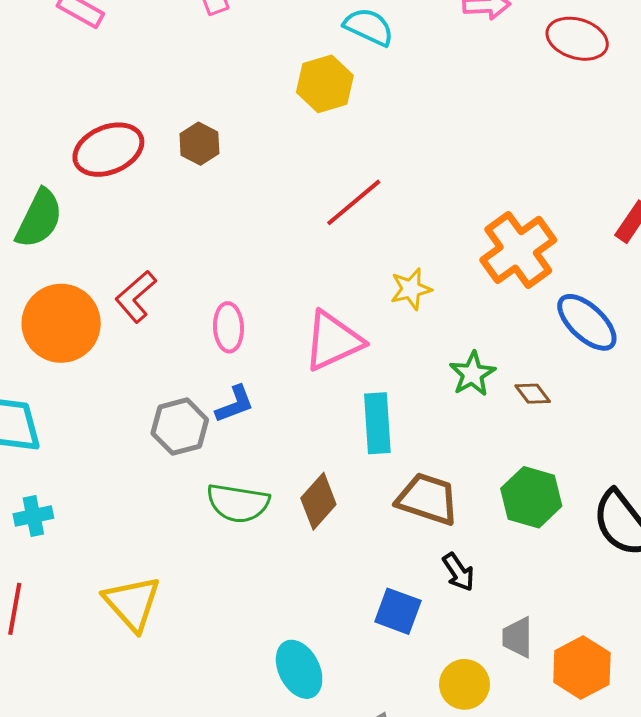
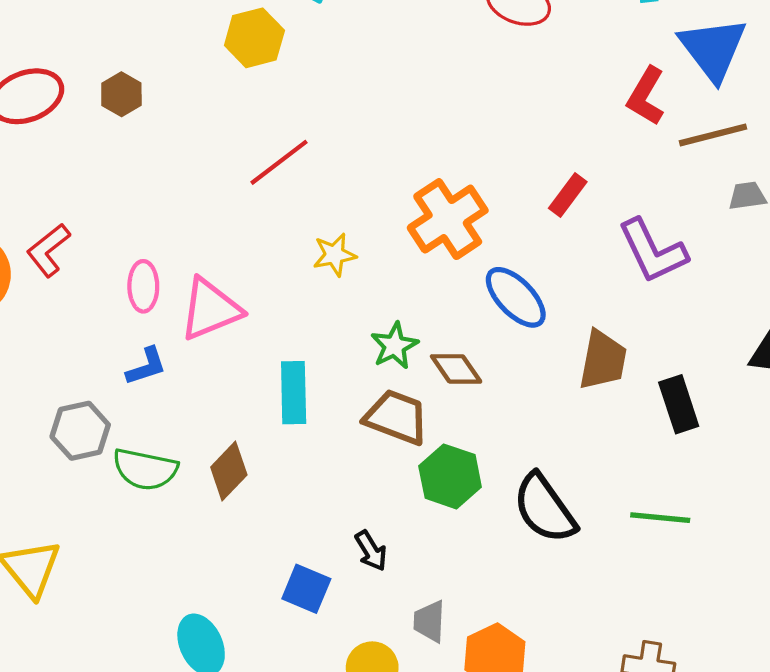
pink triangle: (333, 341) -> (210, 309), moved
brown diamond: (533, 394) -> (456, 369), size x1.4
gray hexagon: (180, 427) -> (80, 431), moved
brown trapezoid: (427, 499) -> (396, 417), moved

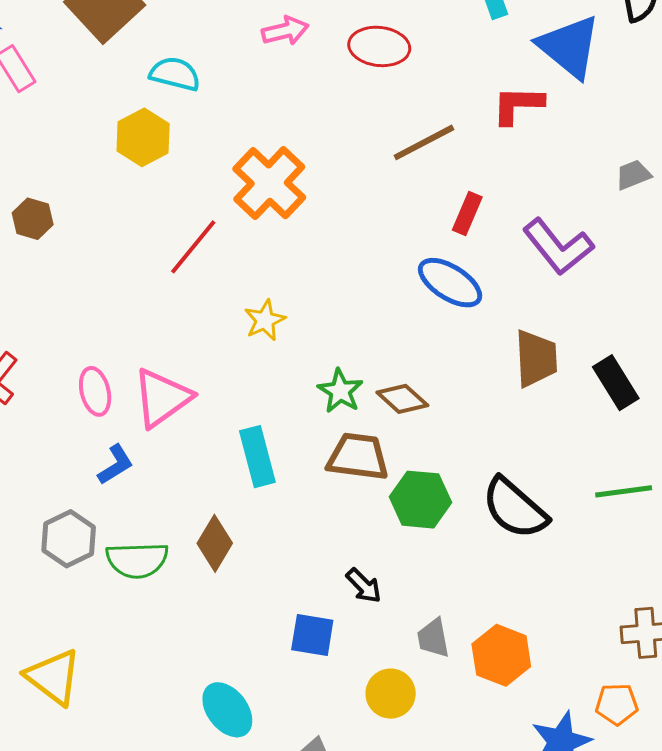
red L-shape: (646, 96) -> (518, 105), turned 74
brown line: (713, 135) -> (424, 142), moved
orange cross: (448, 219) -> (269, 183), moved
blue ellipse: (516, 297) -> (450, 283), moved

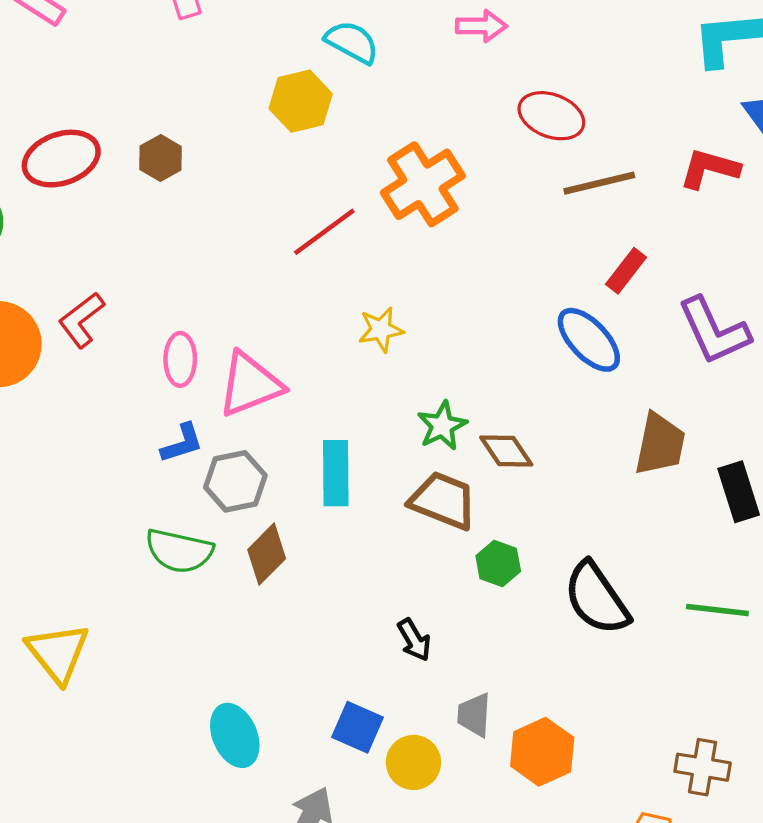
red ellipse: (379, 46) -> (551, 116), moved
green hexagon: (420, 500) -> (498, 563), size x0.7
gray hexagon: (69, 539) -> (235, 481), moved
blue square: (312, 635) -> (358, 727), moved

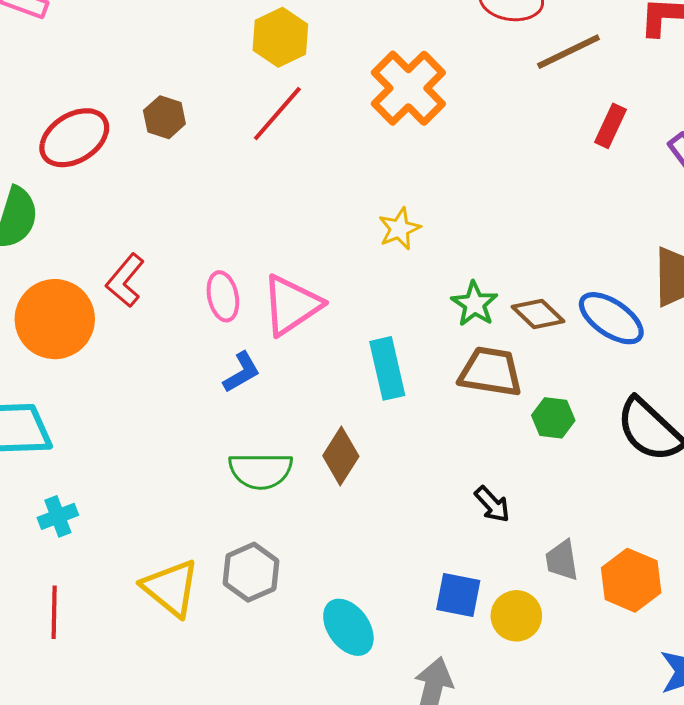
red line: (324, 232) -> (277, 114), moved
blue ellipse: (589, 340) -> (611, 318), moved
gray hexagon: (235, 481) -> (251, 572), moved

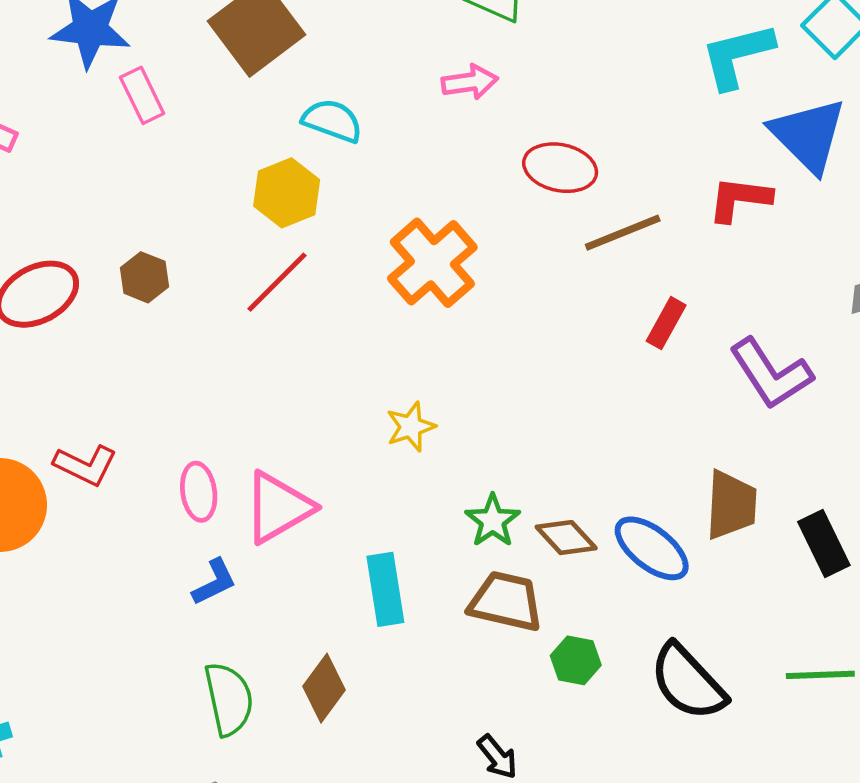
red L-shape: (125, 280) -> (85, 465), turned -108
green semicircle: (261, 471) -> (229, 699), turned -106

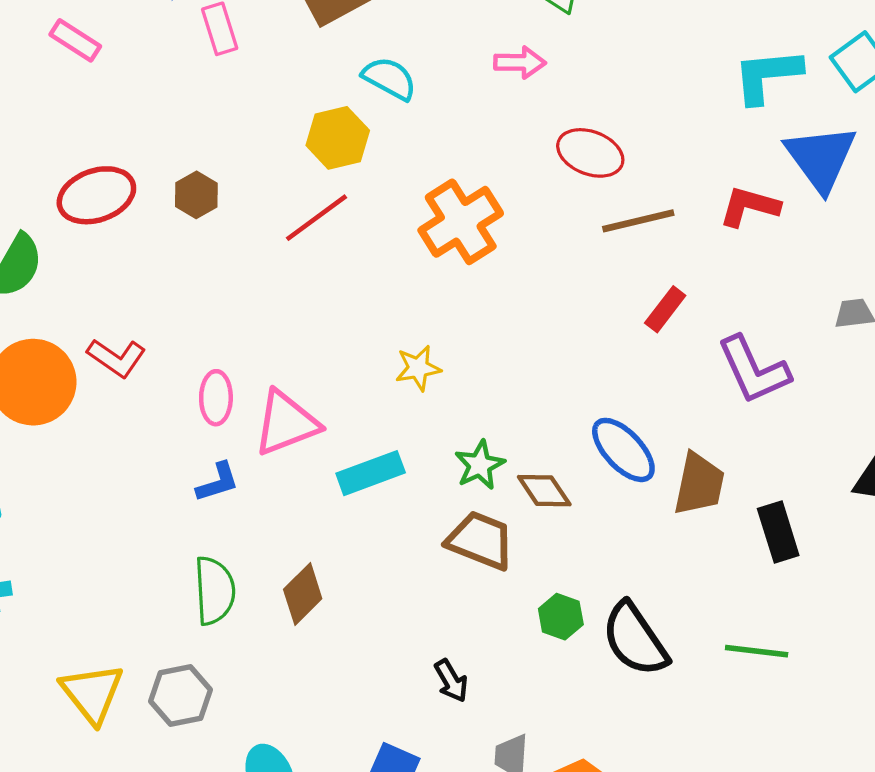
blue ellipse: (652, 548) -> (623, 450), moved
cyan rectangle: (385, 589) -> (371, 473), moved, turned 70
green hexagon: (576, 660) -> (561, 617), moved

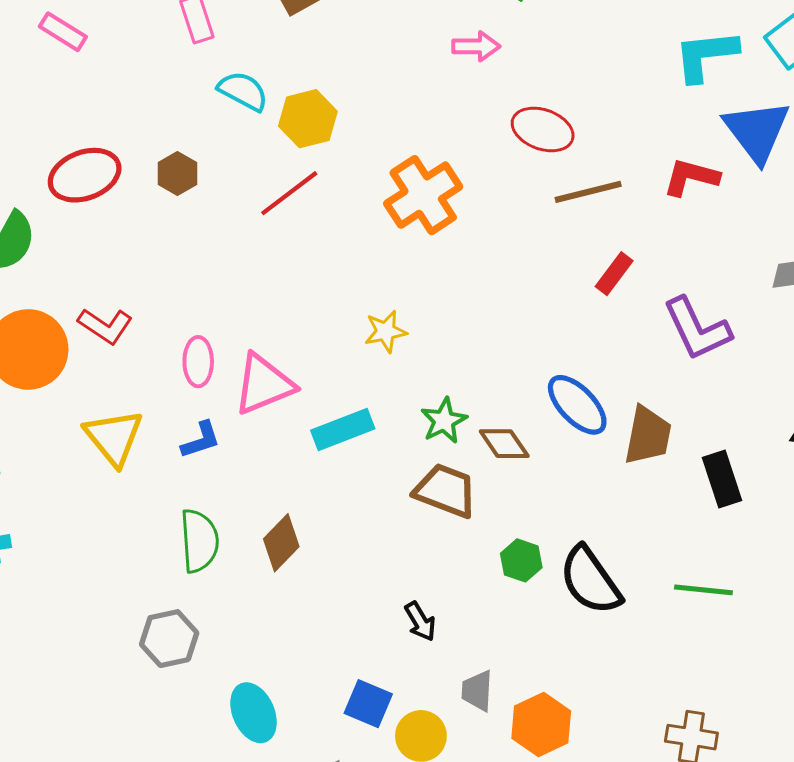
cyan semicircle: (389, 78) -> (243, 91), moved
yellow triangle: (92, 693) -> (114, 437), moved

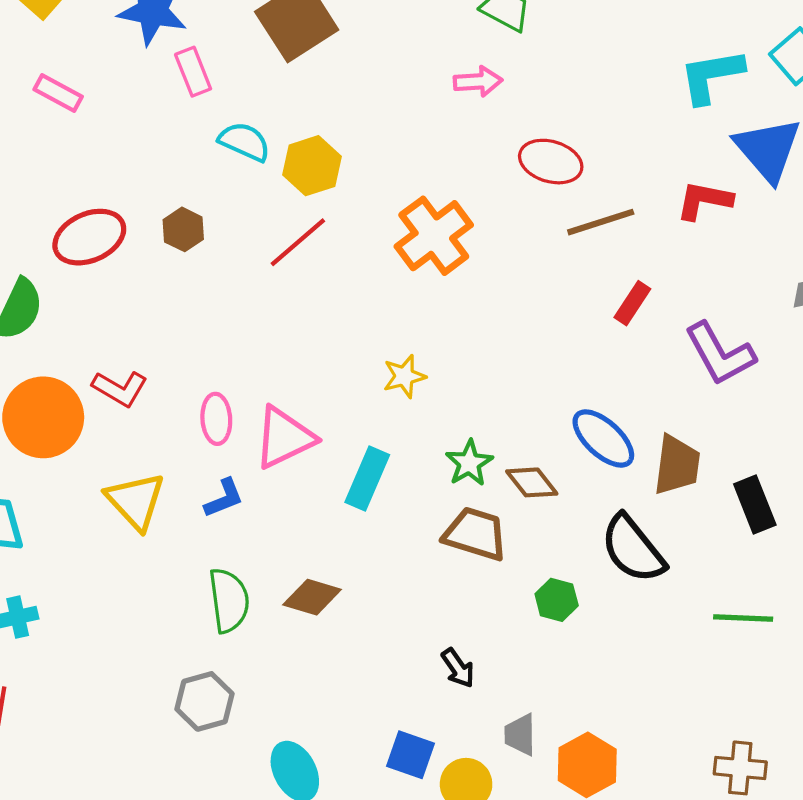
cyan rectangle: (343, 430) -> (367, 478), turned -42
brown diamond: (281, 543) -> (312, 597), turned 66
black semicircle: (590, 580) -> (633, 549), moved

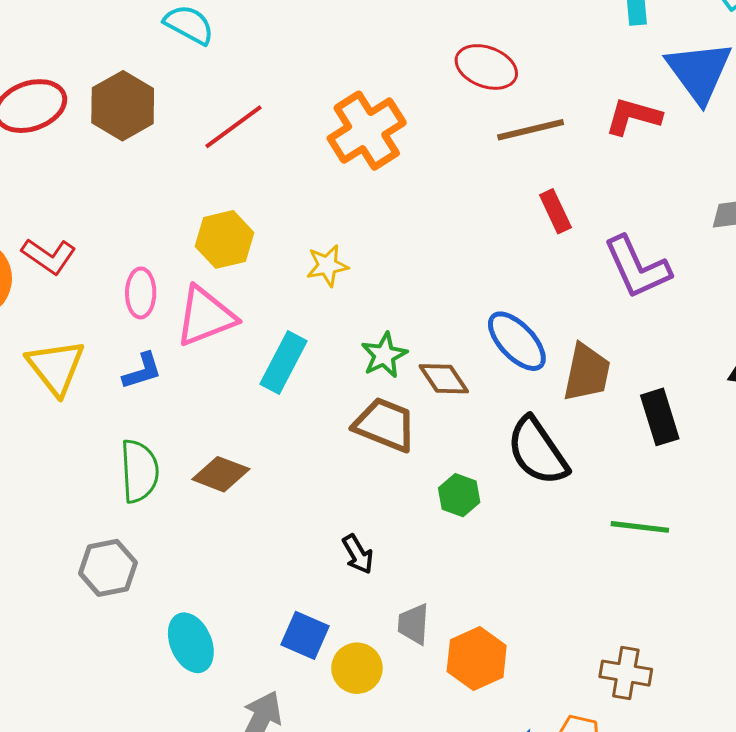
yellow hexagon: (312, 166) -> (225, 239), moved
brown hexagon: (183, 229) -> (123, 106), size x1.6
red rectangle: (632, 303) -> (555, 211), turned -63

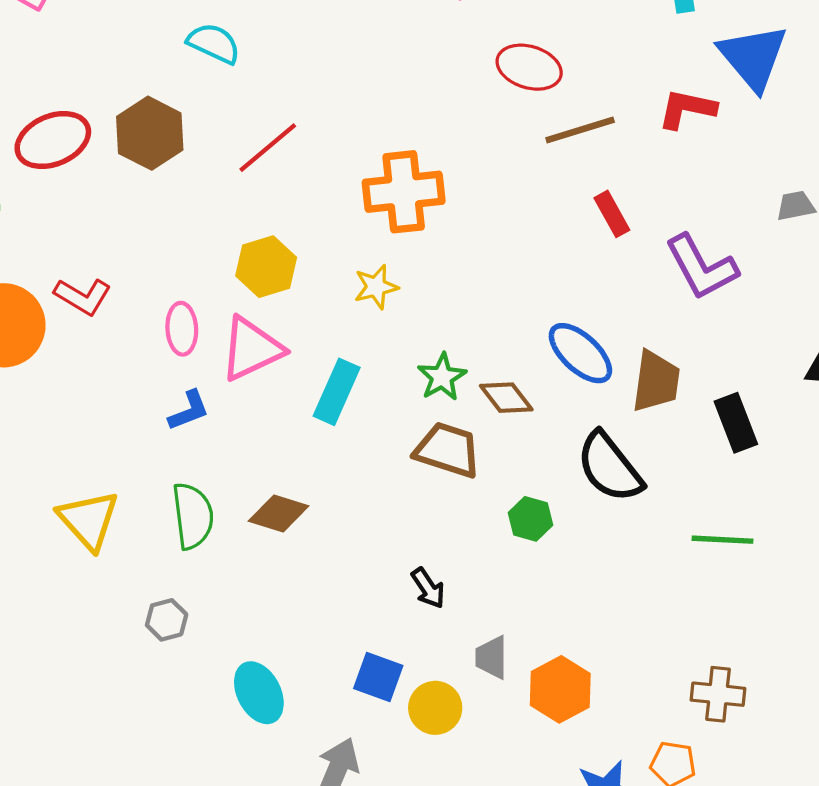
orange cross: (367, 131) -> (404, 192), moved, turned 30
yellow triangle: (56, 367) -> (88, 520), moved
gray hexagon: (108, 568) -> (167, 620), size x0.7

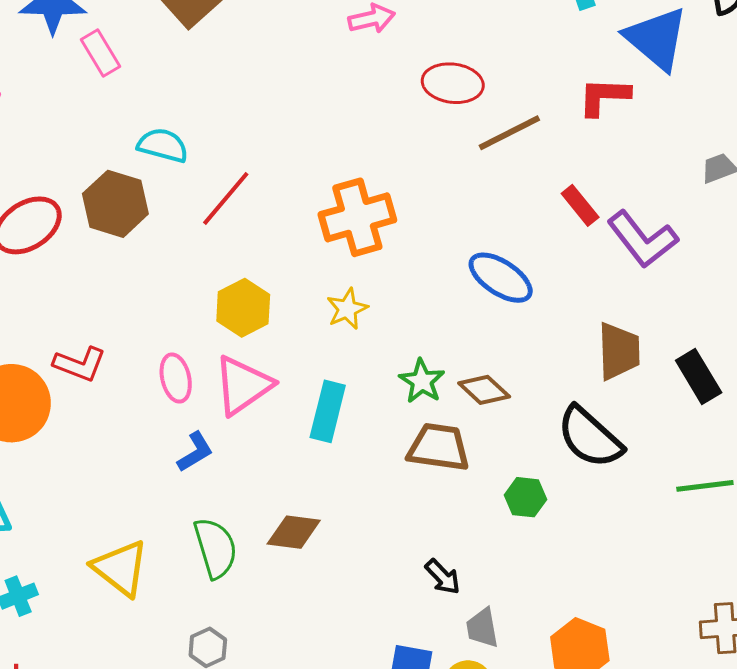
cyan semicircle: (214, 43) -> (163, 145), moved
red rectangle: (612, 214) -> (580, 205), moved
blue ellipse: (580, 353) -> (501, 278), moved
gray trapezoid: (492, 657) -> (482, 628), moved

